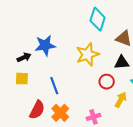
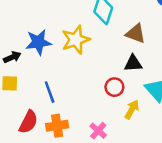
yellow star: (87, 54) -> (76, 40), moved
orange cross: (60, 113) -> (57, 126), turned 36
pink cross: (94, 117) -> (98, 131), turned -32

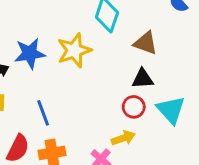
red circle: (114, 87) -> (134, 107), moved
yellow arrow: (132, 109) -> (123, 138), moved, turned 42

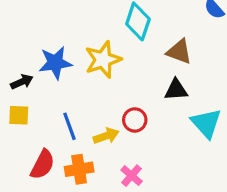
red circle: (134, 107) -> (135, 120), moved
yellow arrow: (123, 138) -> (106, 136), moved

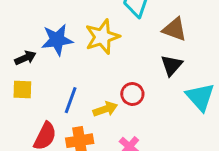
black triangle: (176, 90) -> (172, 65), turned -45
blue line: (70, 126) -> (71, 100), turned 40

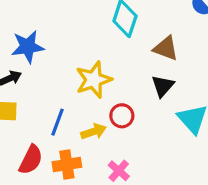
yellow star: (102, 37) -> (94, 80), moved
blue star: (57, 40) -> (28, 47), moved

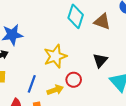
brown triangle: (166, 48) -> (102, 21), moved

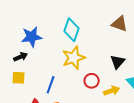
cyan diamond: (76, 16) -> (72, 30), moved
yellow arrow: (55, 90) -> (112, 91), moved

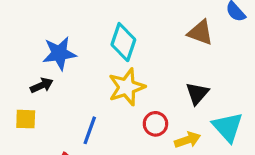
yellow square: (19, 78) -> (26, 119), moved

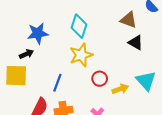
black triangle: (197, 93) -> (136, 43), moved, turned -42
yellow square: (26, 119) -> (16, 76), size x1.6

